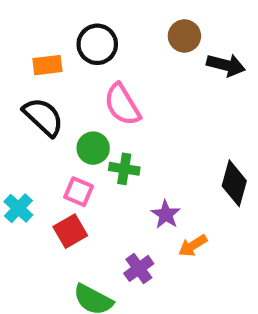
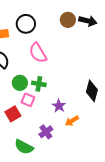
black arrow: (226, 65) -> (88, 21), moved
green circle: (93, 148) -> (20, 83), moved
pink square: (79, 192) -> (28, 100), moved

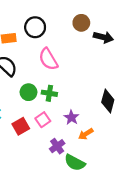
black arrow: (88, 21) -> (103, 37), moved
pink square: (28, 100) -> (43, 120), moved, turned 32
green semicircle: (24, 147) -> (75, 163), moved

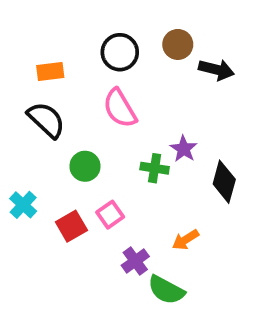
black circle: (35, 27) -> (120, 52), moved
green cross: (49, 93) -> (155, 168), moved
purple star: (71, 117) -> (184, 149), moved

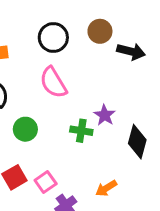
pink square: (110, 215) -> (46, 182), moved

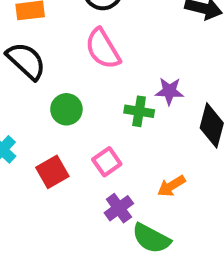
purple star: (105, 115) -> (169, 91), turned -30
pink square: (46, 182) -> (107, 162), moved

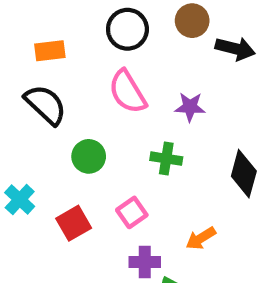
purple star: (169, 91) -> (190, 107), moved
purple cross: (119, 208) -> (145, 262), turned 36

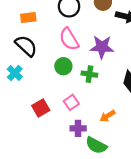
purple star: (190, 107) -> (102, 47), size x1.5
green circle: (89, 156) -> (63, 66), moved
cyan cross: (20, 200) -> (15, 73), moved

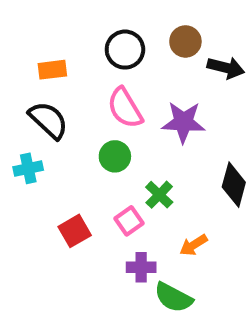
cyan cross: (15, 73) -> (28, 168), turned 35
green cross: (89, 74) -> (159, 195), moved, turned 35

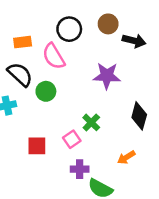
pink semicircle: (125, 108) -> (54, 56), moved
green circle: (115, 156) -> (46, 91), moved
red square: (75, 231) -> (37, 146), turned 30
orange arrow: (194, 245) -> (126, 157), moved

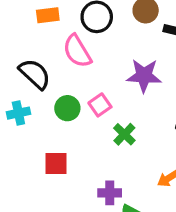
orange rectangle: (23, 42) -> (48, 15), moved
green circle: (46, 91) -> (67, 108), moved
pink square: (72, 139) -> (100, 105), moved

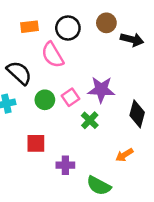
purple star: (144, 76) -> (101, 90), moved
purple cross: (110, 193) -> (65, 165), moved

